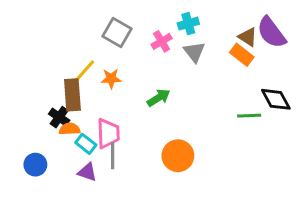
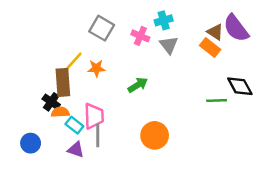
pink cross: (162, 41) -> (140, 36), turned -36

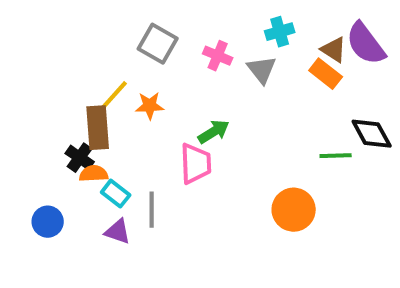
cyan cross: (164, 20) -> (280, 32), moved
pink trapezoid: (94, 116) -> (196, 164), moved
orange circle: (155, 135) -> (294, 210), moved

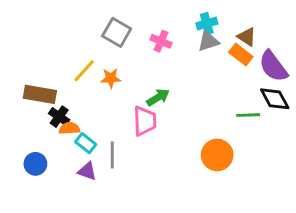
purple semicircle: (366, 44) -> (273, 66), moved
gray triangle: (262, 70) -> (208, 41), moved, turned 50
brown rectangle: (98, 128) -> (40, 94), moved, turned -76

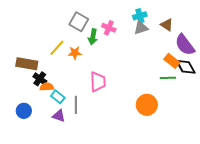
orange rectangle: (241, 55) -> (172, 61), moved
green arrow: (158, 97) -> (93, 37), moved, turned 133

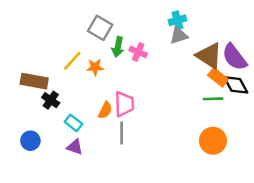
brown triangle: (167, 25) -> (209, 56), moved, size x1.6
pink cross: (109, 28) -> (138, 52), moved
orange semicircle: (47, 87) -> (105, 110), moved, turned 120
gray line: (76, 105) -> (122, 133), moved
orange circle: (147, 105) -> (213, 141), moved

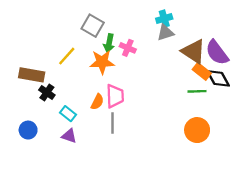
orange star: (95, 67) -> (102, 62), moved, size x1.5

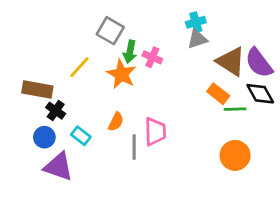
orange star: (102, 62) -> (121, 74), turned 30
orange rectangle: (202, 71) -> (218, 94), moved
pink trapezoid: (115, 96) -> (155, 132), moved
blue circle: (28, 130) -> (44, 137), moved
purple triangle: (69, 136) -> (58, 167), moved, size x1.6

